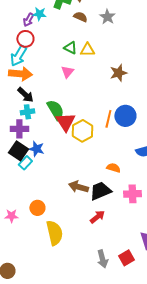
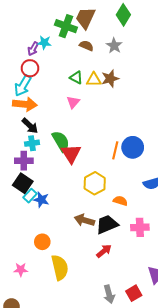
brown star: (118, 73) -> (110, 79), moved
yellow hexagon: (82, 131) -> (95, 183), moved
blue star: (36, 149) -> (41, 200), moved
pink star: (11, 216) -> (21, 270), moved

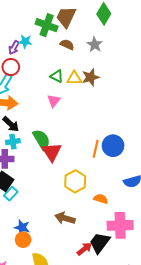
blue star: (41, 200) -> (22, 227), moved
black trapezoid: (107, 224) -> (100, 243), moved, turned -30
pink cross: (140, 227) -> (120, 225), size x1.4

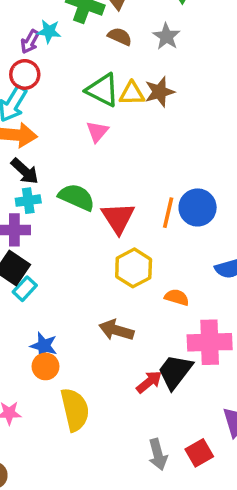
green triangle: (57, 76) -> (103, 90), size x1.5
green semicircle: (41, 140) -> (77, 197), turned -35
red triangle: (52, 152) -> (118, 218), moved

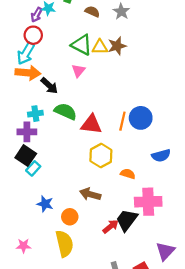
black arrow: (25, 171) -> (49, 86), moved
red triangle: (118, 218) -> (91, 124), turned -50
orange circle: (45, 366) -> (70, 217), moved

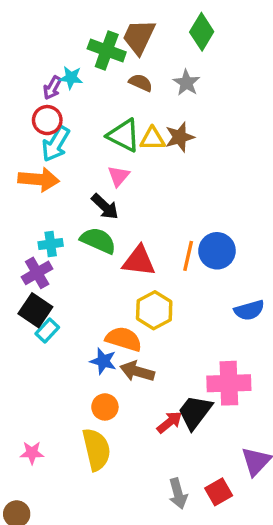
cyan arrow: (26, 53) -> (56, 144), moved
black arrow: (49, 86) -> (105, 207), moved
purple cross: (27, 132) -> (37, 273), turned -30
orange semicircle: (128, 174) -> (124, 339), moved, size x1.5
blue star: (45, 204) -> (103, 361), moved

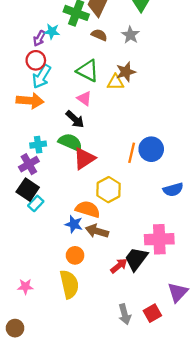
yellow triangle: (152, 139) -> (115, 82), moved
pink triangle: (119, 176) -> (84, 98), turned -35
red triangle: (139, 261) -> (84, 158), moved, turned -40

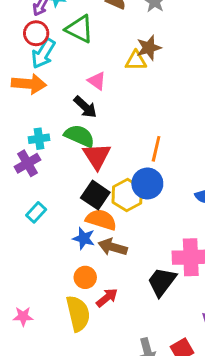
green triangle: (88, 71) -> (79, 29), moved
blue circle: (151, 149) -> (147, 184), moved
red triangle: (84, 158) -> (97, 156), turned -30
black square: (28, 190) -> (95, 195), moved
red arrow: (119, 266) -> (107, 298), moved

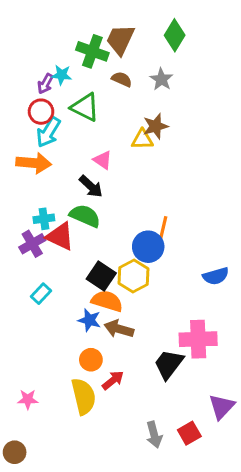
red triangle: (97, 156) -> (60, 236), moved, turned -32
blue circle: (147, 184) -> (148, 247), moved

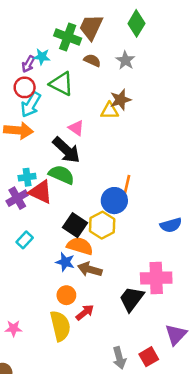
black arrow: (91, 186) -> (66, 150), size x1.4

